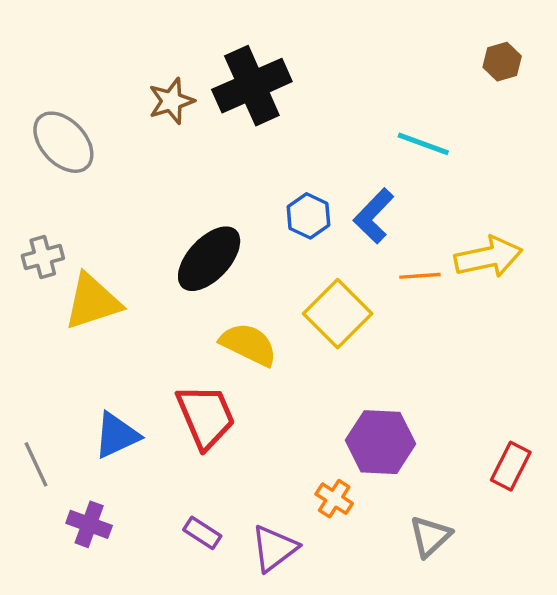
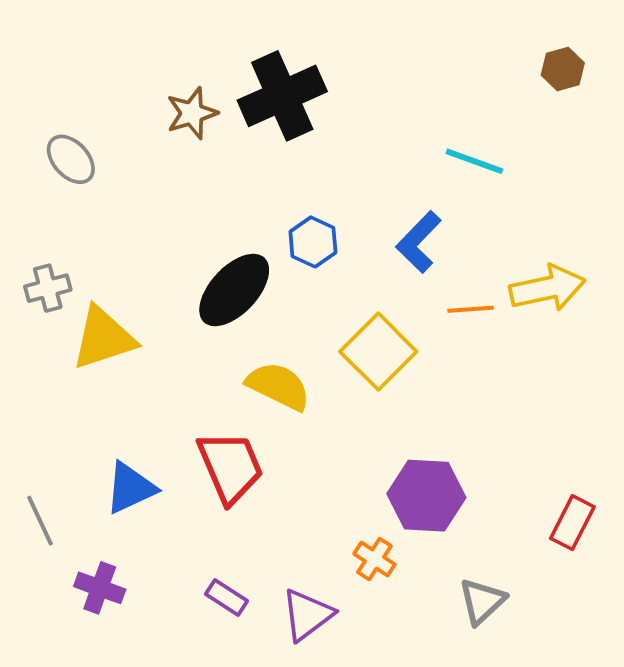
gray ellipse: (63, 142) -> (71, 159), size x0.7
blue hexagon: (308, 216) -> (313, 242), moved

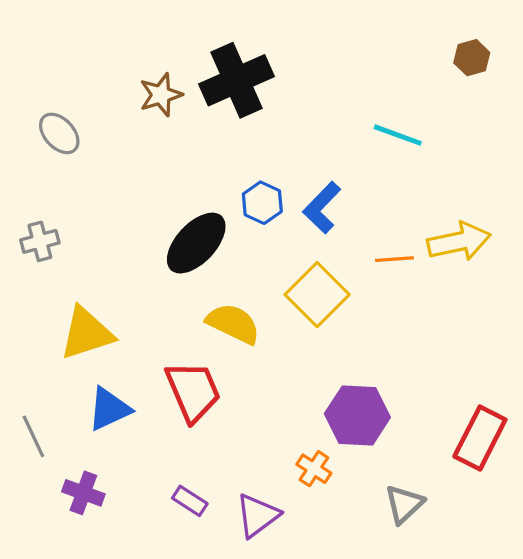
blue L-shape: (419, 242) -> (322, 208), moved
yellow triangle: (103, 338) -> (87, 333), moved
red rectangle: (572, 523) -> (480, 438), size x1.4

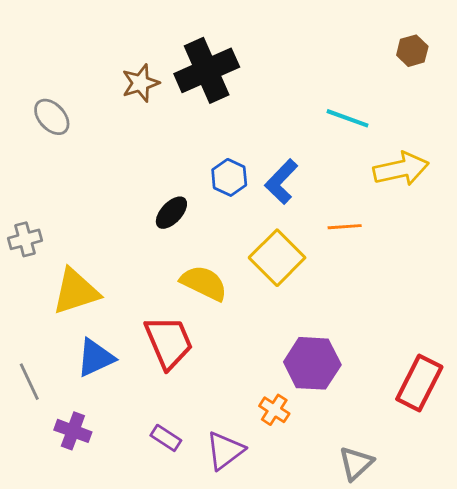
gray cross: (40, 241) -> (25, 239), moved
yellow arrow: (459, 241) -> (401, 169), moved
black ellipse: (196, 243) -> (171, 213), size x0.6
gray triangle: (404, 504) -> (356, 463), moved

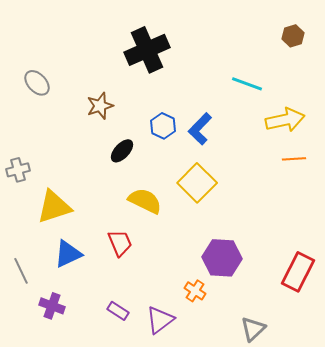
brown star: (140, 83) -> (100, 106), moved
orange line: (345, 227) -> (294, 159), moved
red trapezoid: (169, 342) -> (120, 243), size x0.7

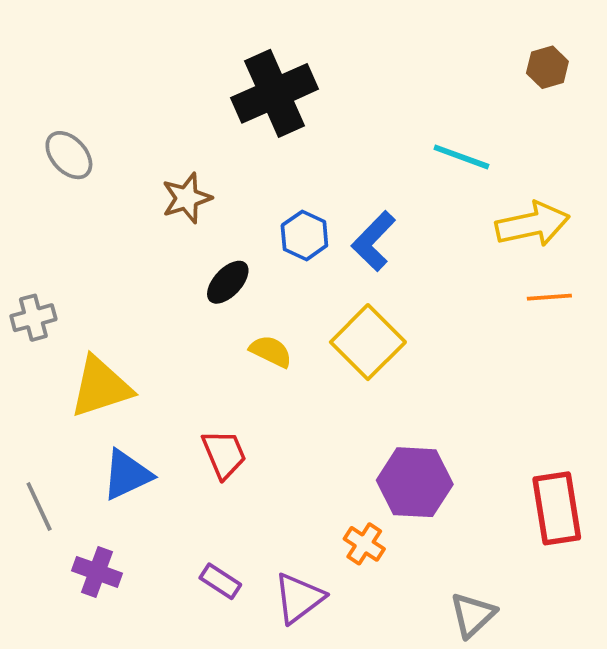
yellow semicircle: (145, 201) -> (271, 351), moved, size x0.7
red rectangle: (298, 272) -> (557, 508), turned -36

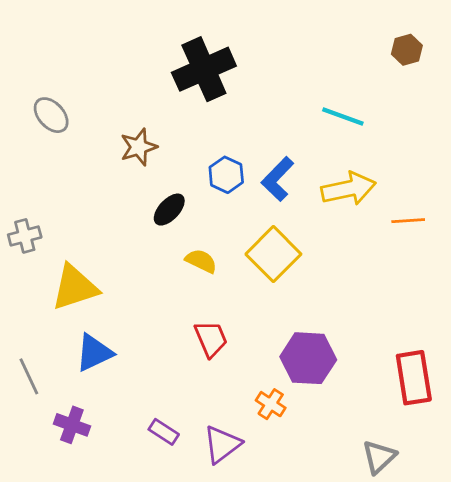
yellow arrow: (532, 224) -> (348, 189), moved
red trapezoid: (224, 454) -> (211, 339), moved
gray triangle: (473, 615) -> (379, 457), moved

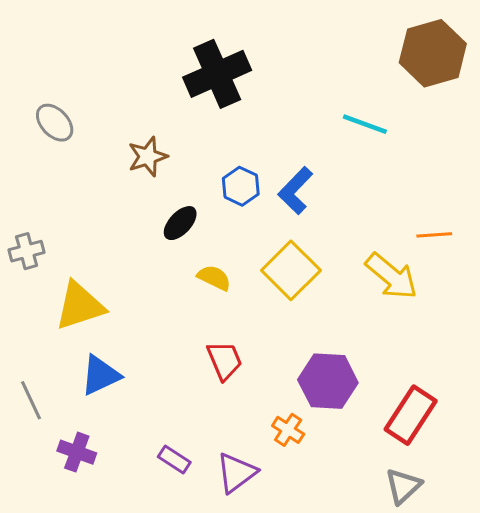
brown hexagon: (407, 50) -> (433, 53), size x2.0
yellow arrow: (348, 189) -> (391, 276), moved, turned 52
red rectangle: (414, 378) -> (411, 415), moved, turned 42

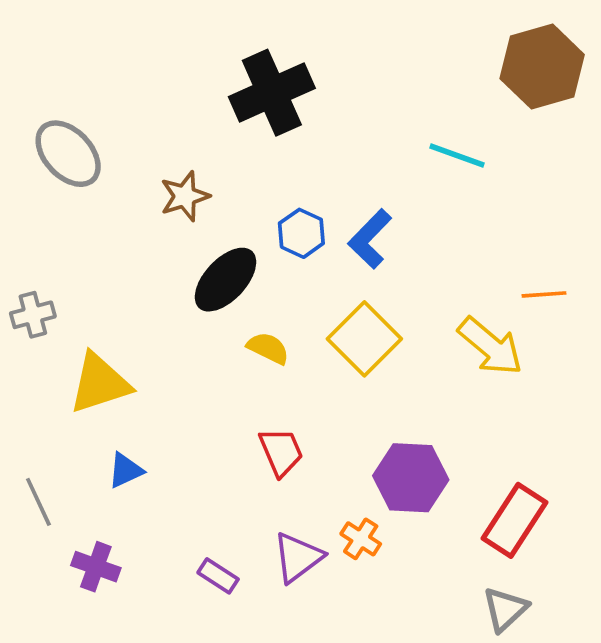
gray ellipse: (55, 123) -> (68, 154), size x1.4
black ellipse: (180, 223) -> (225, 280), size x1.5
blue triangle: (100, 375) -> (125, 470), size x0.7
purple triangle: (236, 473) -> (298, 557), moved

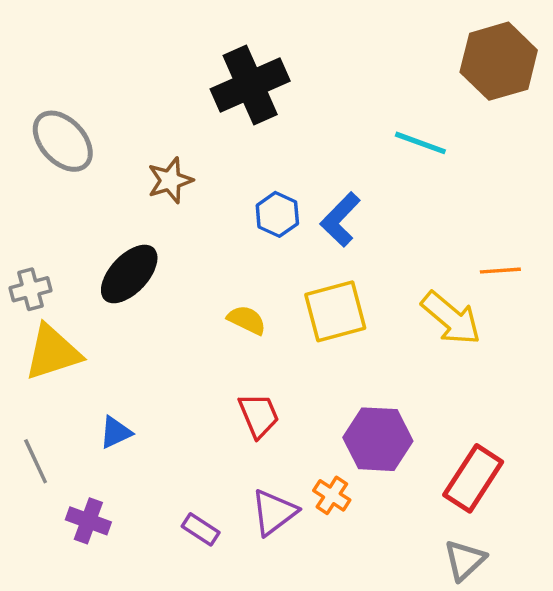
black ellipse: (225, 280) -> (129, 274), moved
yellow square: (364, 339) -> (335, 311), turned 30
yellow triangle: (100, 383) -> (53, 352), moved

